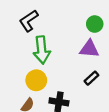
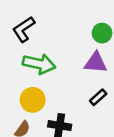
green arrow: (42, 50) -> (39, 64), turned -72

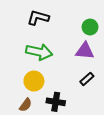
black L-shape: (24, 29) -> (38, 18), moved, turned 50

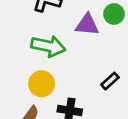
purple triangle: (85, 51) -> (87, 25), moved

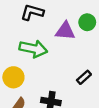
yellow circle: (42, 84) -> (13, 77), moved

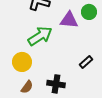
green arrow: (33, 49) -> (40, 36), turned -45

